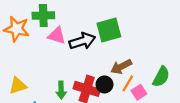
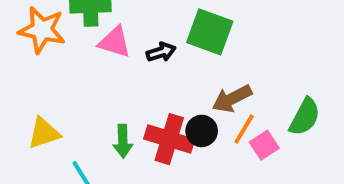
green square: (109, 30) -> (210, 32), turned 35
black arrow: (82, 41) -> (161, 52), size x0.6

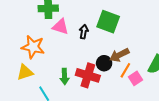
orange star: (42, 30) -> (33, 47), moved
black arrow: (161, 52) -> (84, 32), turned -64
black circle: (202, 131) -> (104, 63), moved

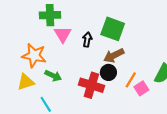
pink triangle: (60, 27) -> (63, 34), turned 42
brown arrow: (119, 55) -> (114, 55), moved
green arrow: (64, 76) -> (53, 76), moved, turned -63

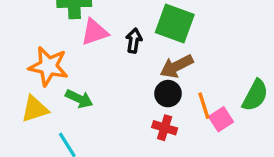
pink triangle: (63, 34) -> (95, 32), turned 42
orange line: (131, 80) -> (204, 106), turned -49
red cross: (91, 85) -> (165, 128), moved, size x0.6

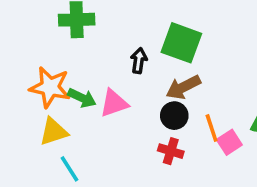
pink triangle: (95, 32) -> (114, 103), moved
green arrow: (79, 99) -> (82, 98), moved
yellow triangle: (35, 109) -> (54, 132), moved

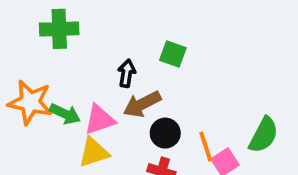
green square: (181, 43) -> (173, 54), size x0.6
brown arrow: (183, 87) -> (142, 104), moved
yellow triangle: (54, 132) -> (94, 152), moved

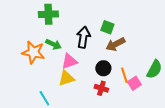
black arrow: (127, 73) -> (83, 37), size x1.5
brown arrow: (142, 104) -> (115, 44), moved
green arrow: (65, 114) -> (53, 44), moved

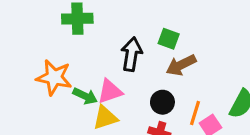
green arrow: (53, 44) -> (85, 96), moved
orange line: (124, 75) -> (195, 113), turned 35

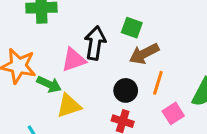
pink triangle: (110, 91) -> (74, 60), moved
orange line: (195, 113) -> (158, 83), moved

